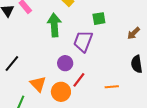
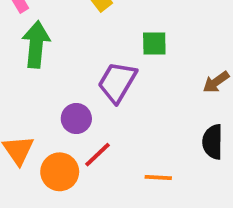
green arrow: (54, 25) -> (36, 44), moved

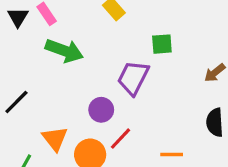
green arrow: (36, 44) -> (64, 51), turned 108

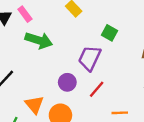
green square: (162, 44) -> (110, 33), turned 35
red line: (120, 139) -> (97, 89), moved

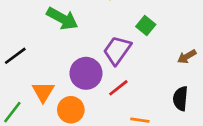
purple circle: (67, 82) -> (86, 73), size x1.5

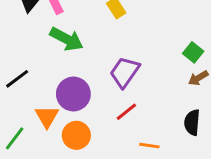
green square: (146, 25) -> (193, 52), moved
purple circle: (86, 73) -> (73, 94), moved

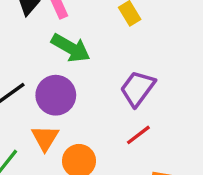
purple circle: (73, 94) -> (56, 95), moved

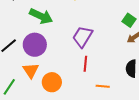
red line: (138, 135) -> (85, 64), turned -42

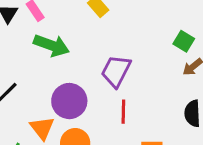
purple circle: (35, 45) -> (69, 101), moved

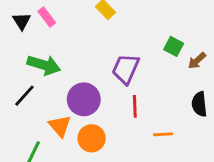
green square: (184, 41) -> (174, 46), moved
green arrow: (51, 45) -> (44, 65), moved

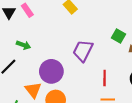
green arrow: (44, 65) -> (24, 45), size x0.6
red line: (135, 106) -> (105, 78), moved

